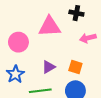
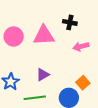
pink circle: (18, 42) -> (14, 37), moved
orange square: (75, 67) -> (83, 83), moved, turned 32

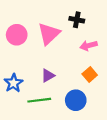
pink triangle: (44, 36) -> (49, 34), turned -40
orange square: (83, 83) -> (90, 74), moved

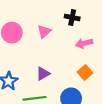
pink triangle: (49, 34) -> (44, 31), size x0.6

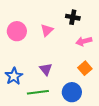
purple triangle: (43, 74) -> (46, 69), turned -40

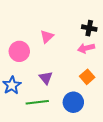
black cross: (73, 17) -> (89, 28), moved
pink circle: (17, 31) -> (19, 51), moved

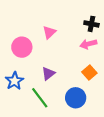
purple triangle: (46, 78) -> (48, 74), turned 32
green line: (37, 102) -> (40, 98), turned 60

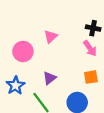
pink arrow: (88, 44) -> (90, 48), turned -112
orange square: (89, 72) -> (91, 77), turned 32

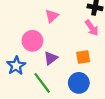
pink circle: (23, 51) -> (32, 41), moved
orange square: (91, 77) -> (83, 57), moved

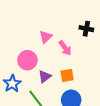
pink arrow: (92, 28) -> (65, 48), moved
orange square: (83, 57) -> (67, 75), moved

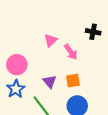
pink circle: (27, 60) -> (17, 65), moved
purple triangle: (45, 76) -> (50, 82), turned -32

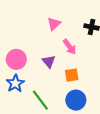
pink triangle: (51, 40) -> (54, 24), moved
purple triangle: (50, 82) -> (49, 61), moved

